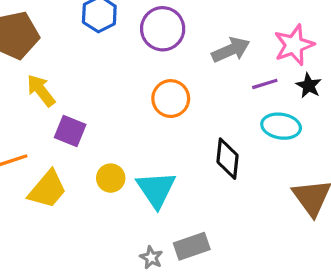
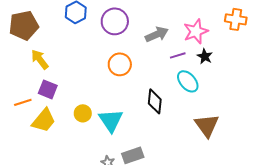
cyan ellipse: (281, 126) -> (188, 81), turned 40
purple square: (70, 131) -> (48, 89), moved

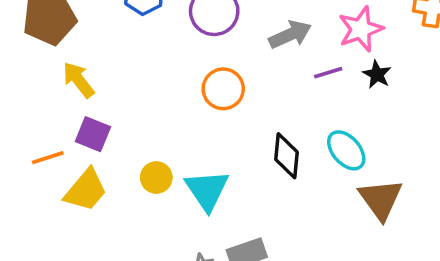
cyan ellipse: (188, 81) -> (346, 150), moved

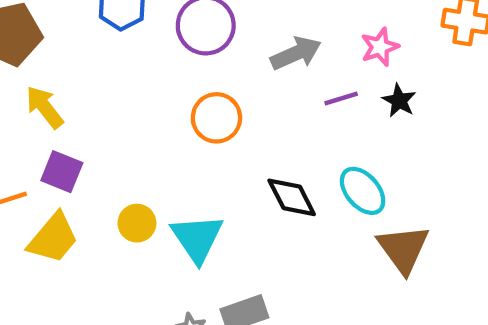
pink star: (361, 29) -> (380, 47), size x0.7
black diamond: (287, 156) -> (292, 197), turned -33

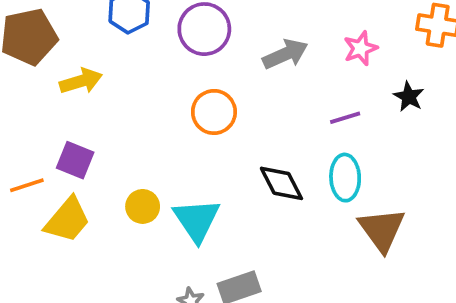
purple line: (341, 98) -> (345, 118), moved
black star: (399, 101) -> (409, 97), moved
yellow arrow: (45, 107) -> (81, 81), moved, turned 111
cyan ellipse: (363, 191) -> (345, 178), turned 39

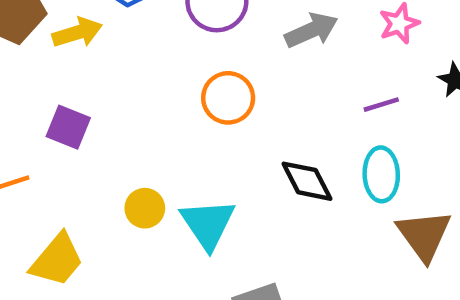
yellow arrow: (81, 81) -> (77, 33), moved
purple square: (75, 160) -> (68, 127), moved
yellow trapezoid: (67, 220) -> (57, 260), moved

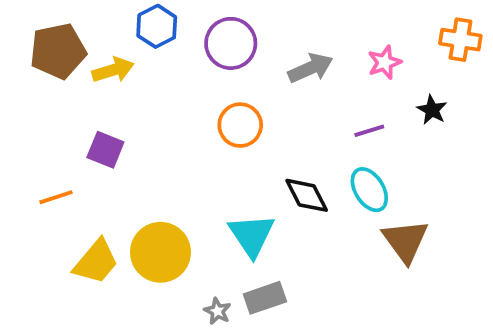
cyan ellipse: (381, 174) -> (369, 190), turned -30
yellow circle: (145, 208) -> (160, 252), moved, size x1.8
cyan triangle: (208, 224) -> (252, 235), moved

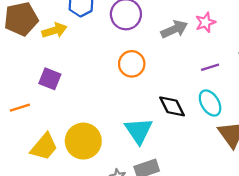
pink star: (384, 62) -> (205, 22), moved

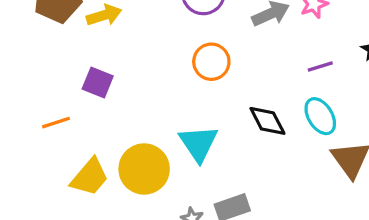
cyan triangle: (139, 131) -> (199, 143), moved

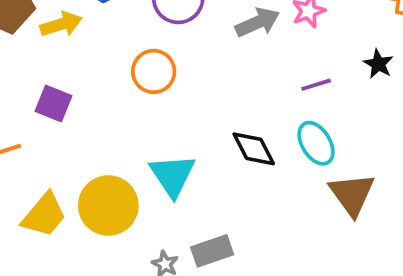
orange circle: (211, 62) -> (154, 71), moved

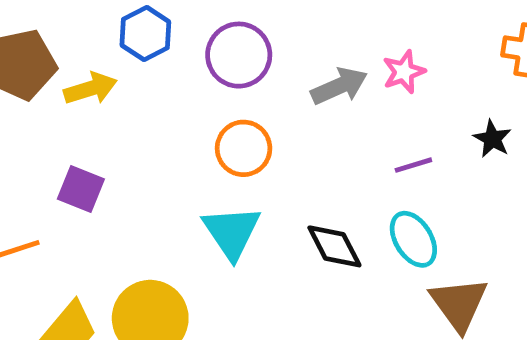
orange circle: (154, 71) -> (244, 148), moved
cyan triangle: (173, 175) -> (232, 232), moved

